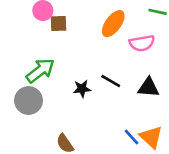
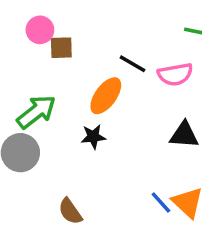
orange ellipse: (113, 24) -> (106, 96), moved
black line: (111, 81) -> (132, 64), moved

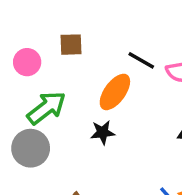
pink circle: (40, 30) -> (27, 62), moved

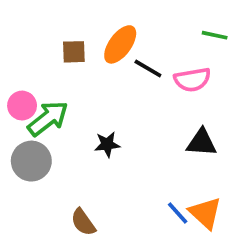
pink circle: (27, 62) -> (22, 106), moved
orange ellipse: (115, 92) -> (120, 44), moved

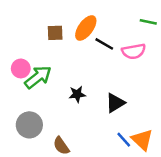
black triangle: (202, 143) -> (115, 103), moved, turned -35
gray circle: (31, 161) -> (29, 125), moved

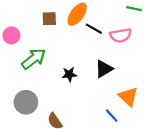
pink circle: (21, 68) -> (11, 35), moved
black triangle: (115, 103) -> (104, 69), moved
orange triangle: (142, 140) -> (128, 97), moved

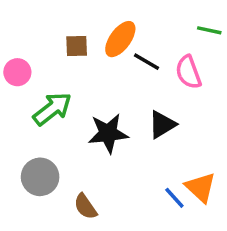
pink semicircle: (121, 35) -> (188, 72), turned 80
black star: (69, 74) -> (108, 133), size x1.6
orange triangle: (128, 97) -> (201, 187), moved

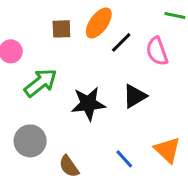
black line: (146, 62) -> (121, 42), turned -75
blue line: (174, 198) -> (124, 159), moved

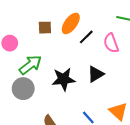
gray circle: (30, 141) -> (23, 89), moved

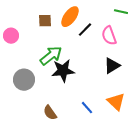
green arrow: (30, 65) -> (51, 56), moved
black triangle: (96, 74) -> (112, 66), moved

